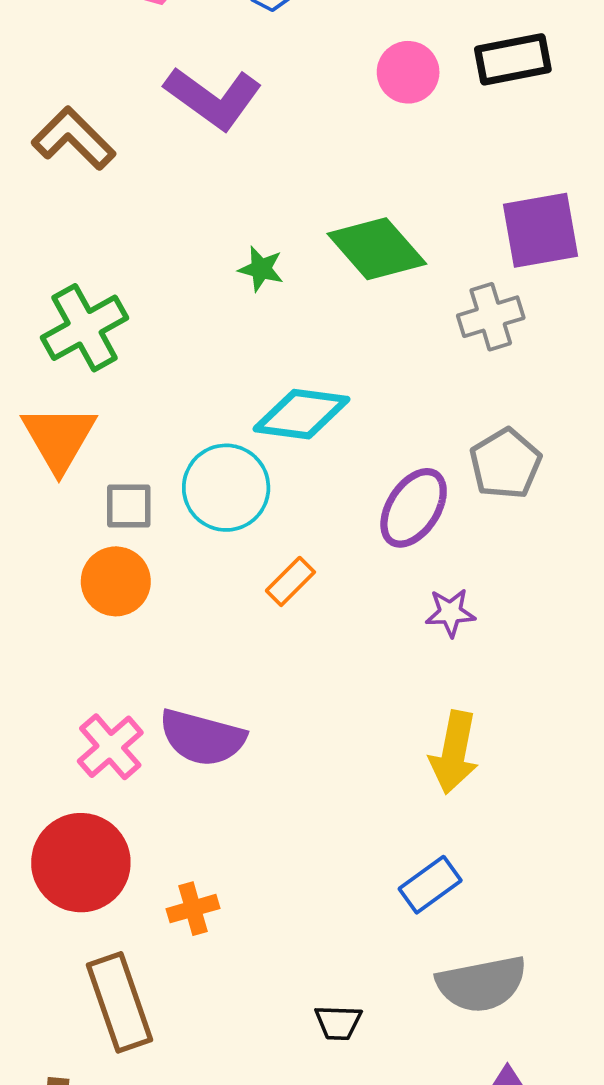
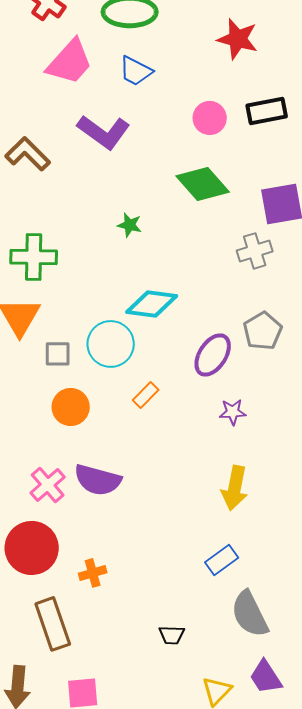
green diamond: (377, 249) -> (203, 184), moved
green cross: (85, 328) -> (34, 257), turned 30
orange circle: (116, 581) -> (71, 407), moved
gray semicircle: (482, 984) -> (250, 614), turned 75

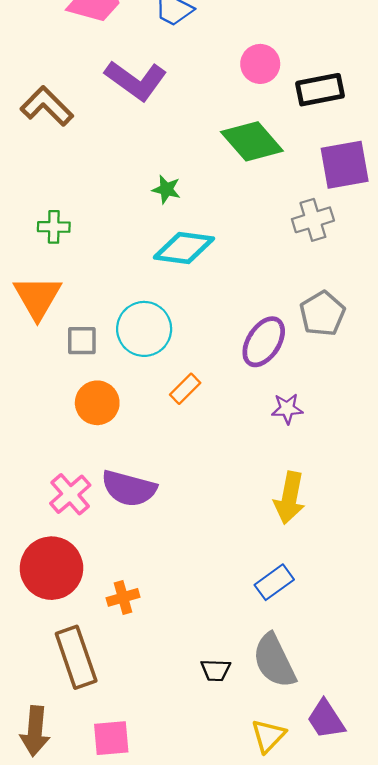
black rectangle: (267, 111) -> (320, 90), moved
green cross: (34, 257) -> (54, 227), size x0.6
cyan diamond: (152, 304) -> (184, 248), moved
gray semicircle: (250, 614) -> (274, 661), moved

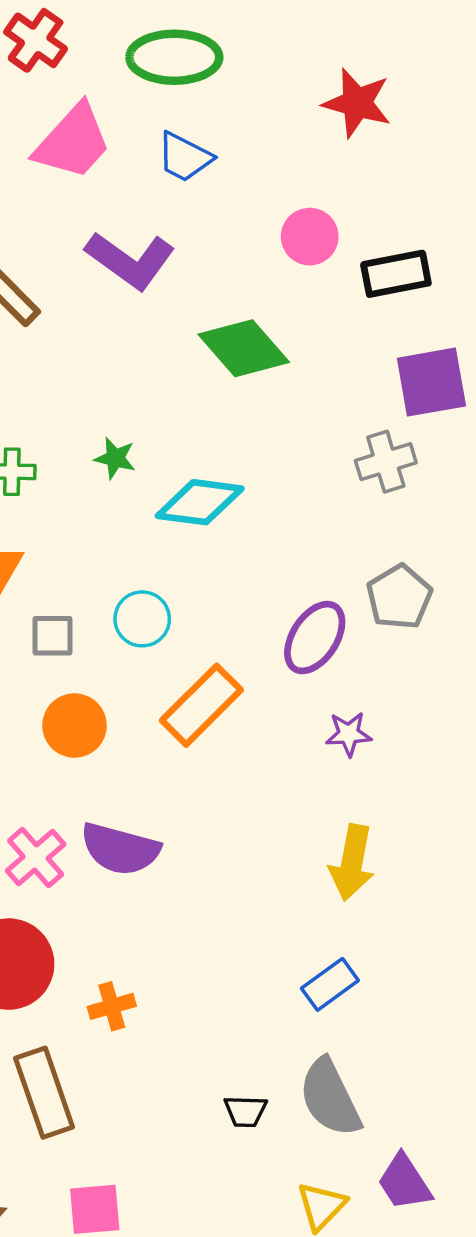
green diamond: (252, 141) -> (244, 348), moved
green star: (166, 189) -> (115, 458), moved
cyan circle: (144, 329) -> (142, 619), size x0.7
orange rectangle: (185, 389) -> (201, 705), size x1.8

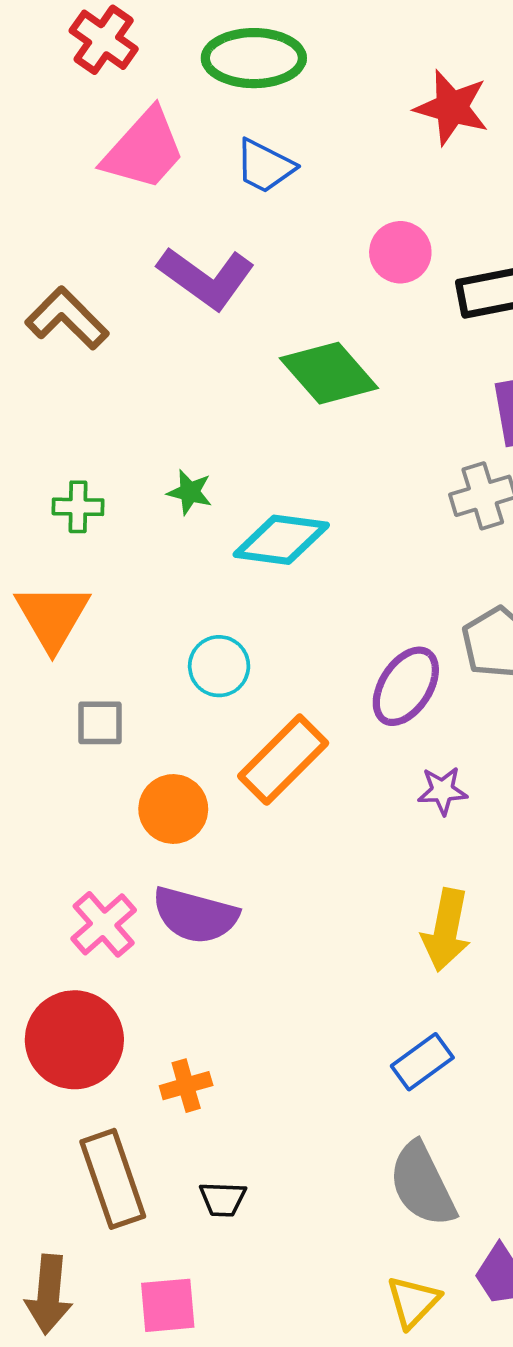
gray square: (53, 636) -> (100, 723), moved
orange circle: (75, 726) -> (173, 809), moved
black trapezoid: (245, 1111) -> (223, 1199), moved

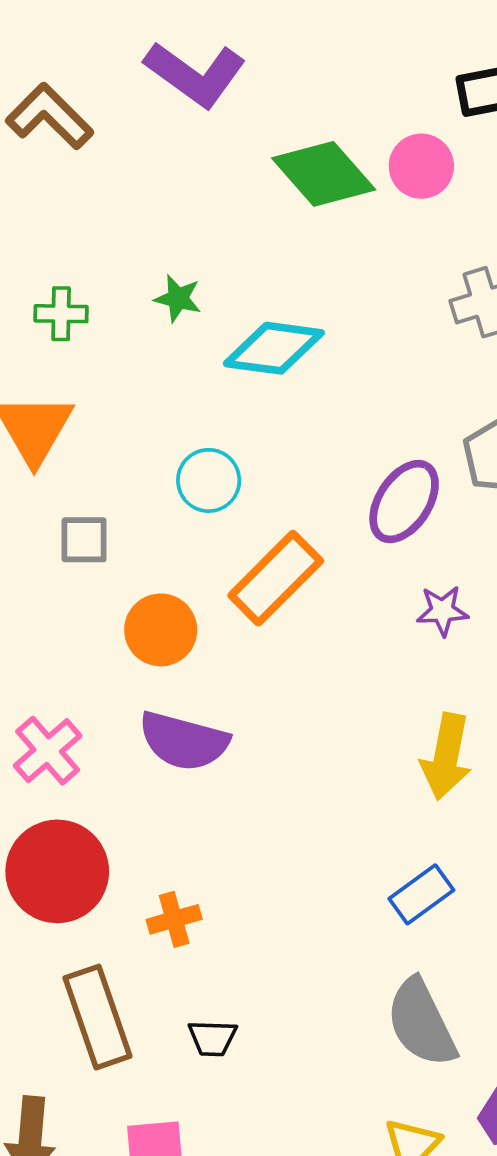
pink circle: (400, 252) -> (421, 166), moved
pink cross: (104, 924) -> (48, 751), moved

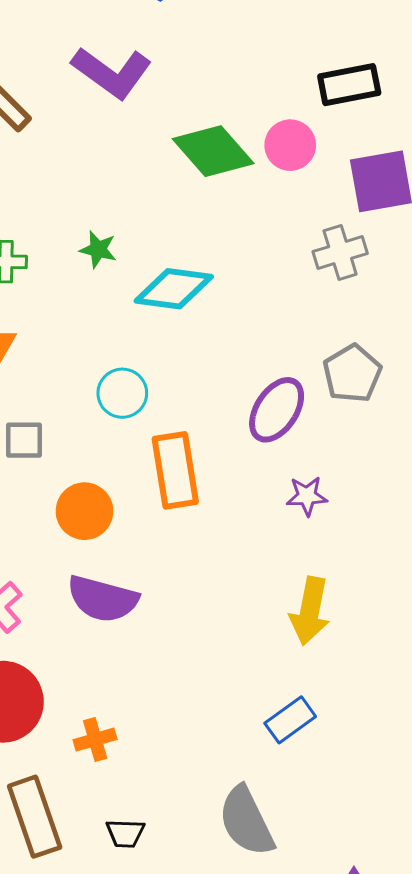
orange rectangle: (276, 578) -> (175, 470), turned -54
gray semicircle: (421, 1023) -> (246, 821), moved

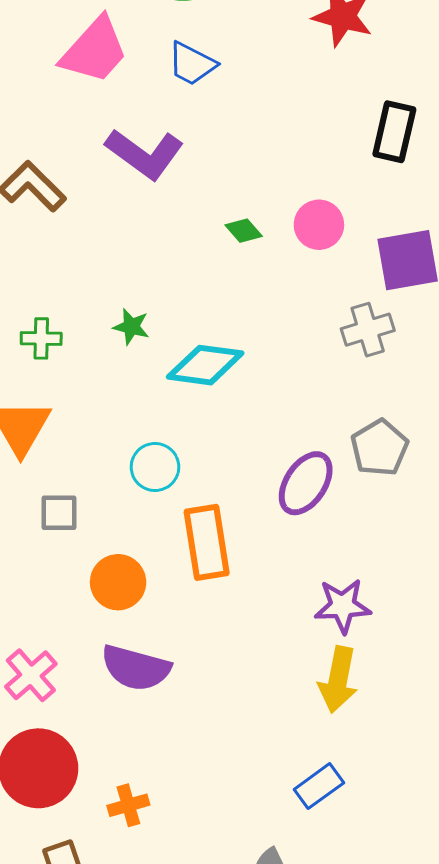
black rectangle: (349, 85) -> (394, 132), moved, turned -66
green diamond: (213, 151) -> (244, 231), size x0.5
purple star: (307, 496) -> (343, 606), moved, size x1.4

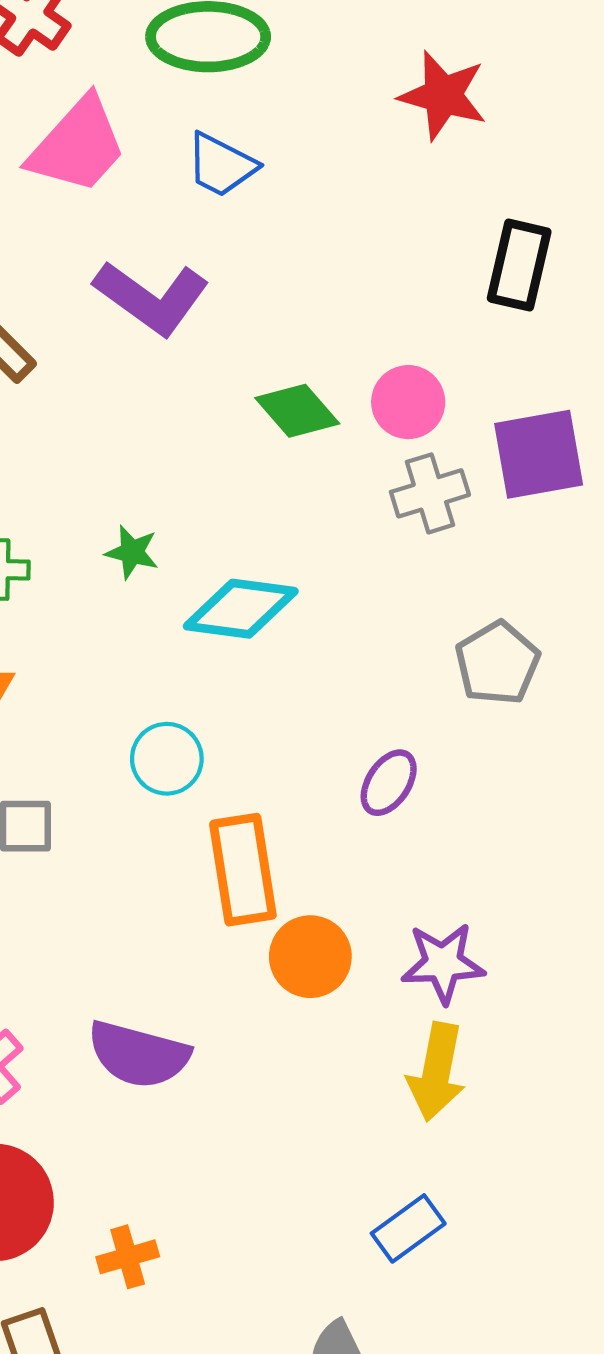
green diamond: (244, 231) -> (297, 411), size x1.5
gray cross: (368, 330) -> (430, 493), moved
gray pentagon: (380, 448) -> (497, 663), moved
purple ellipse: (306, 483) -> (389, 783), size x0.7
orange circle: (118, 582) -> (310, 957), moved

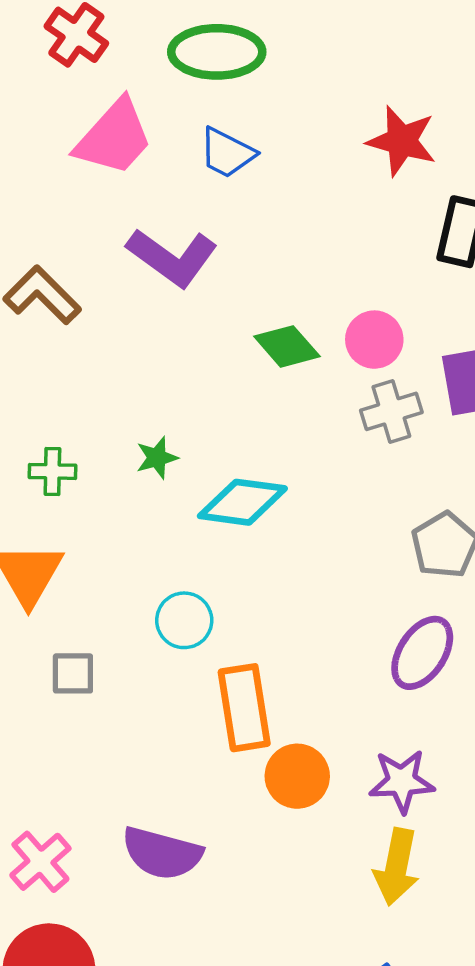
red star: (443, 95) -> (402, 141), moved
green star: (132, 552) -> (157, 458), turned -30
purple ellipse: (389, 783) -> (422, 653), moved, size x1.4

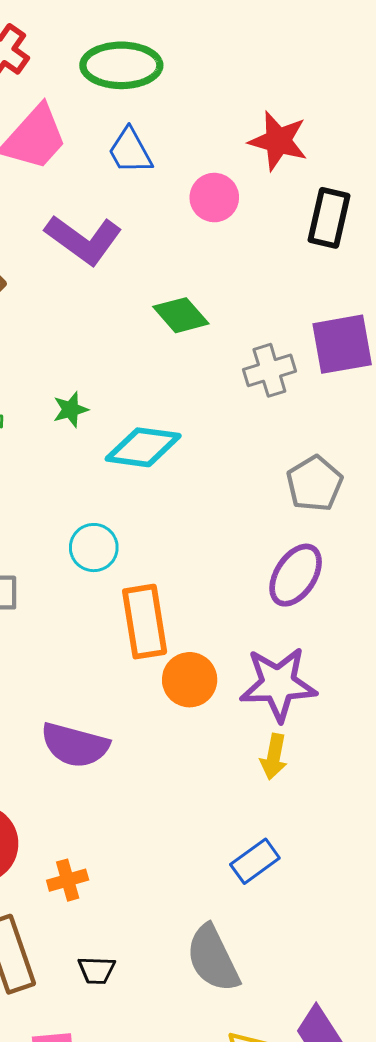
blue trapezoid: (227, 153) -> (130, 151), turned 34
pink circle: (374, 340) -> (214, 198), moved
purple star: (402, 781) -> (278, 684), size x1.4
yellow arrow: (397, 867) -> (274, 757), size x0.7

